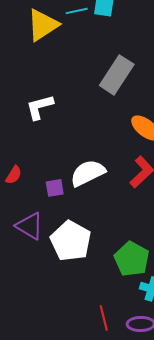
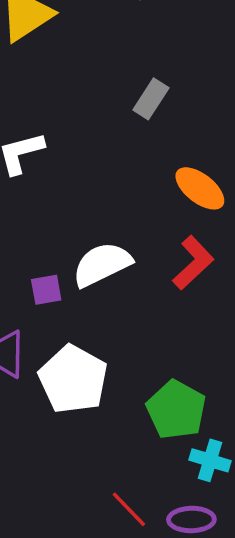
gray rectangle: (117, 75) -> (151, 99), size x0.6
red line: (104, 318) -> (129, 509), turned -30

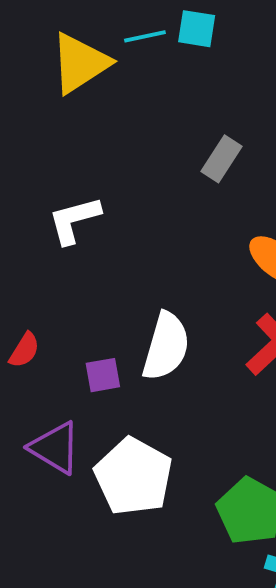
white semicircle: (102, 264) -> (166, 346), turned 132

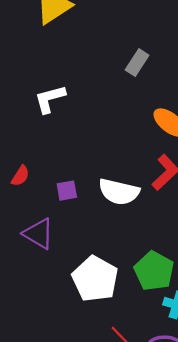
white semicircle: (166, 346) -> (119, 192), moved, turned 87
white pentagon: (133, 476) -> (95, 279), moved

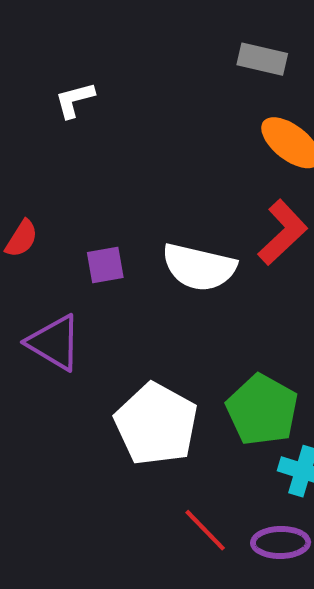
gray rectangle: (137, 63) -> (262, 59), moved, turned 70
white L-shape: (50, 99) -> (75, 100), size x0.7

